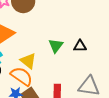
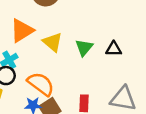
yellow triangle: (28, 61) -> (53, 42), moved

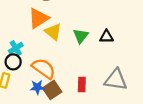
orange triangle: (22, 31) -> (38, 18), moved

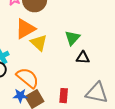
green triangle: (81, 36) -> (72, 38), moved
black triangle: (107, 37) -> (83, 58), moved

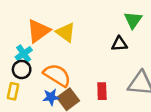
orange triangle: (25, 29) -> (39, 31), moved
green triangle: (72, 38) -> (133, 20), moved

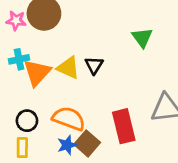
black triangle: (119, 44) -> (94, 65), moved, turned -42
cyan cross: (24, 54) -> (19, 59), moved, turned 35
red rectangle: (102, 91) -> (124, 126), size x1.6

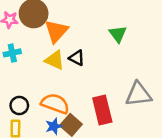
black triangle: (94, 65) -> (77, 58), turned -35
orange triangle: (37, 73) -> (56, 31), moved

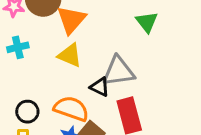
black triangle: (77, 58) -> (100, 87), moved
gray triangle: (139, 94) -> (119, 71), moved

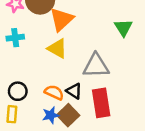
black triangle: (100, 87) -> (74, 91), moved
orange semicircle: (71, 109) -> (54, 92), size x0.7

